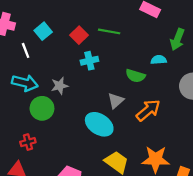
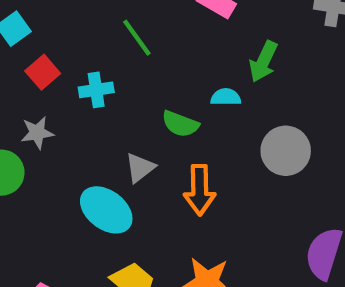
green line: (109, 31) -> (137, 38), turned 40
red square: (79, 35) -> (43, 72), moved
orange arrow: (148, 110) -> (200, 190), turned 125

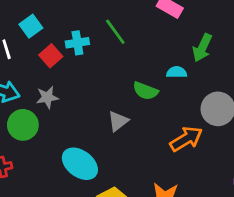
cyan cross: (96, 90) -> (77, 43), moved
orange arrow: (200, 190) -> (186, 139), moved, turned -120
cyan ellipse: (106, 210) -> (80, 164), moved

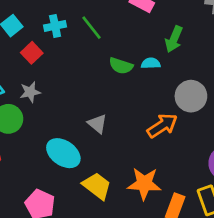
cyan cross: (77, 43) -> (55, 26), moved
green semicircle: (145, 91) -> (121, 66), moved
gray triangle: (118, 121) -> (97, 124), moved, turned -40

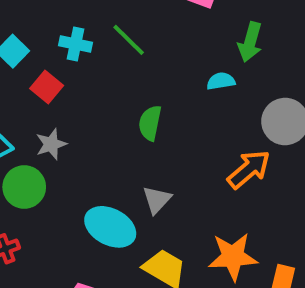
cyan cross: (55, 26) -> (75, 44), turned 30
green semicircle: (121, 66) -> (150, 123), moved, turned 90
gray triangle: (97, 124) -> (157, 200), moved, turned 40

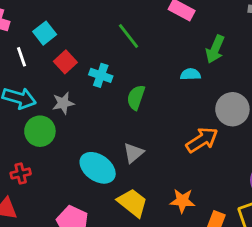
cyan cross: (75, 44) -> (101, 75), moved
orange star: (233, 257) -> (182, 201), size x0.7

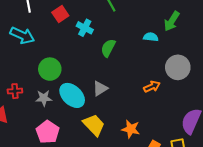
gray star: (63, 103) -> (44, 98), moved
green circle: (40, 131) -> (50, 69), moved
orange arrow: (202, 140) -> (152, 87), size x0.7

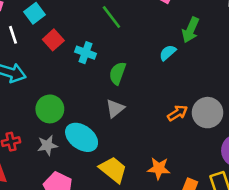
cyan semicircle: (151, 37) -> (168, 53), turned -40
gray circle: (178, 67) -> (208, 113), moved
gray triangle: (100, 88) -> (115, 108), moved

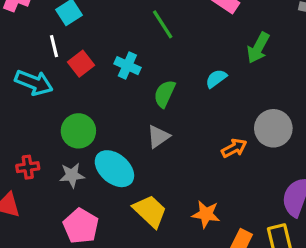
white line: (13, 35) -> (54, 46), moved
red square: (53, 40) -> (81, 64), moved
cyan semicircle: (168, 53) -> (216, 79), moved
gray circle: (208, 113) -> (273, 128), moved

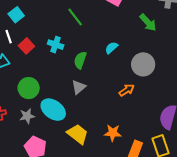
green arrow: (258, 48) -> (148, 23), moved, turned -66
gray circle: (273, 128) -> (143, 64), moved

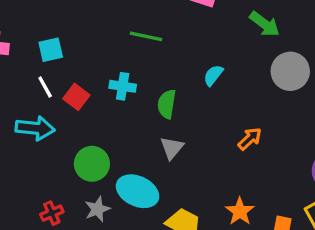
cyan square: (16, 15) -> (51, 50), turned 35
green line: (75, 17) -> (146, 36), turned -30
gray circle: (143, 64) -> (290, 71), moved
orange star: (113, 133) -> (240, 211), turned -30

